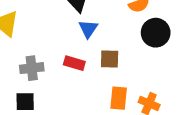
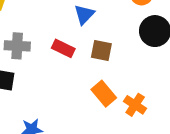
orange rectangle: (119, 98) -> (104, 94), turned -55

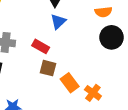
brown square: (101, 50) -> (48, 68), moved

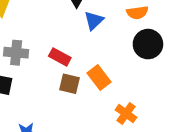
blue triangle: (58, 22) -> (94, 21), moved
orange rectangle: (70, 83) -> (99, 77), moved

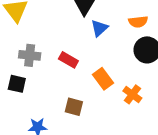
brown square: (69, 84) -> (74, 107), moved
orange cross: (126, 114) -> (132, 94), moved

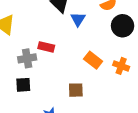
red rectangle: (68, 60) -> (46, 47), moved

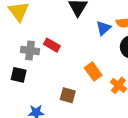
blue triangle: (78, 19) -> (103, 28), moved

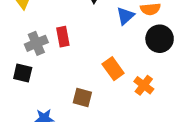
red rectangle: (52, 45) -> (63, 37), turned 49
gray cross: (30, 50) -> (36, 43), turned -30

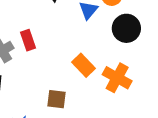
orange cross: (144, 85) -> (117, 78), size x1.4

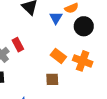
brown square: (57, 99) -> (52, 79), moved

